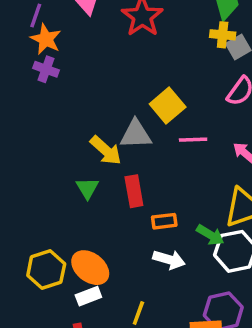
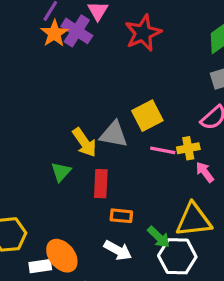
yellow cross: (223, 35) -> (188, 148), moved, turned -30
purple cross: (46, 69) -> (77, 31), moved, size x1.4
orange ellipse: (90, 268) -> (62, 256), moved

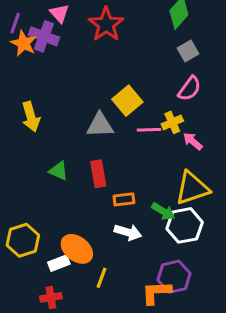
yellow arrow: (84, 142) -> (31, 117), moved, turned 32
green triangle: (61, 172) -> (58, 171), turned -35

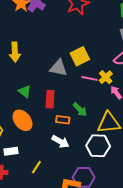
yellow cross: (172, 122) -> (106, 77), turned -32
green arrow: (163, 211) -> (80, 110), moved
orange ellipse: (77, 249) -> (22, 120), moved

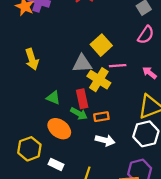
yellow cross: (106, 77) -> (99, 80), moved, size x1.5
green arrow: (80, 110) -> (79, 114), moved
white rectangle: (11, 151) -> (56, 164), turned 48

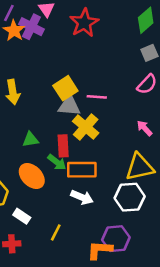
yellow square: (101, 45) -> (65, 88), moved
pink line: (118, 66) -> (97, 97), moved
green triangle: (53, 98) -> (30, 140), turned -40
orange rectangle: (101, 117) -> (82, 170), size x1.6

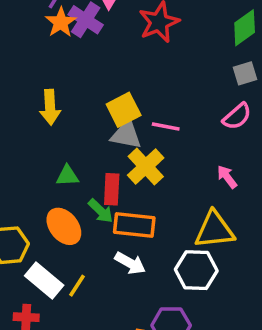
white rectangle: (22, 216) -> (44, 280), size x1.5
yellow line: (56, 232) -> (77, 286), moved

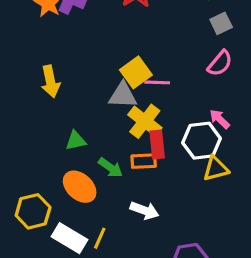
yellow square: (124, 110) -> (136, 72), moved
red rectangle: (112, 189) -> (157, 145), moved
orange rectangle: (134, 225) -> (144, 161), moved, size x0.7
yellow triangle: (214, 230) -> (216, 169), size x0.7
white hexagon: (196, 270) -> (202, 141), moved

